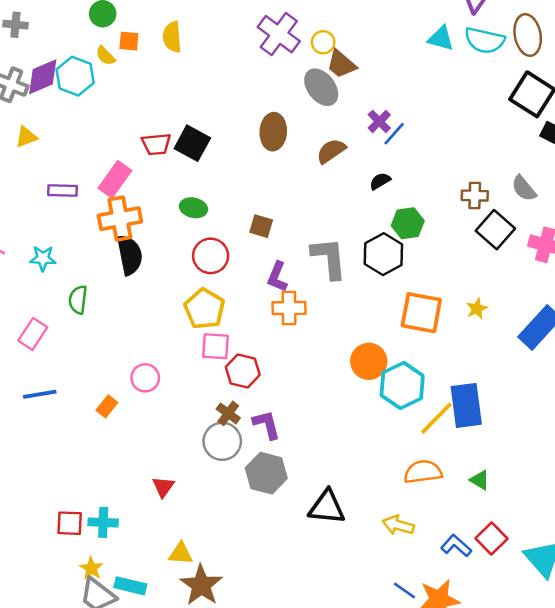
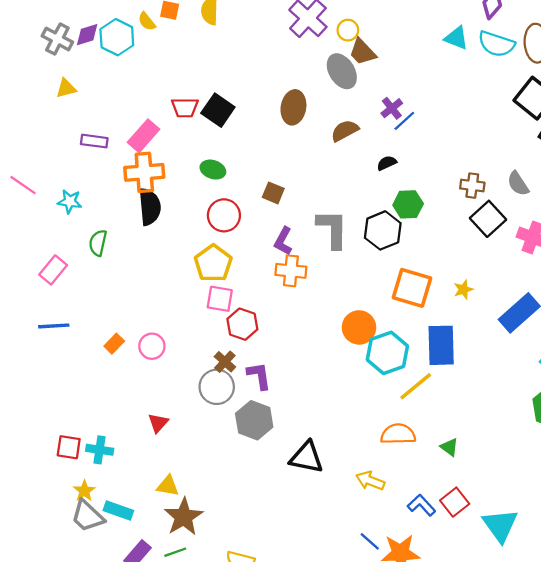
purple diamond: (43, 77) -> (87, 35), size x0.7
pink circle: (145, 378) -> (152, 346), moved
blue rectangle: (466, 405) -> (441, 345), moved

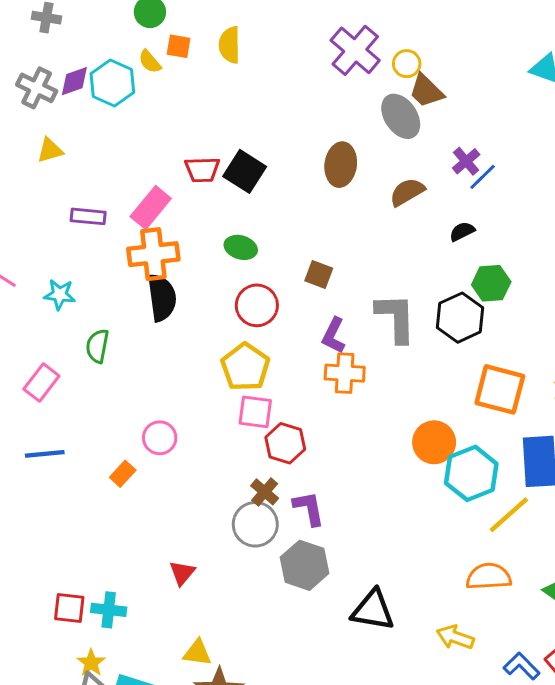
pink circle: (152, 346) -> (160, 438), moved

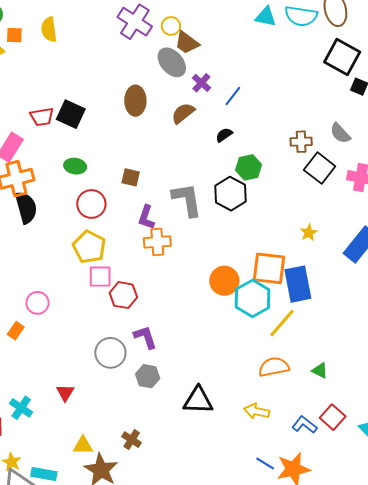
purple cross: (466, 161) -> (201, 83), moved
orange square: (500, 389) -> (269, 268), moved
brown cross: (265, 492) -> (132, 440), moved
gray hexagon: (305, 565) -> (148, 376), size x0.7
cyan cross: (109, 610) -> (21, 408), moved, turned 35

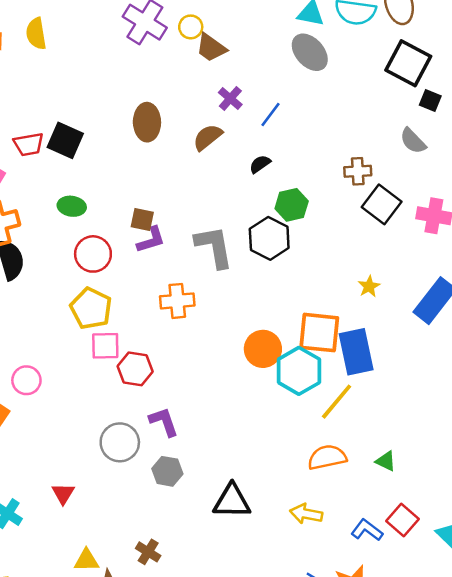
gray ellipse: (172, 62) -> (310, 52), moved
gray semicircle: (340, 133) -> (413, 141), moved
purple L-shape: (146, 217) -> (151, 240), moved, turned -125

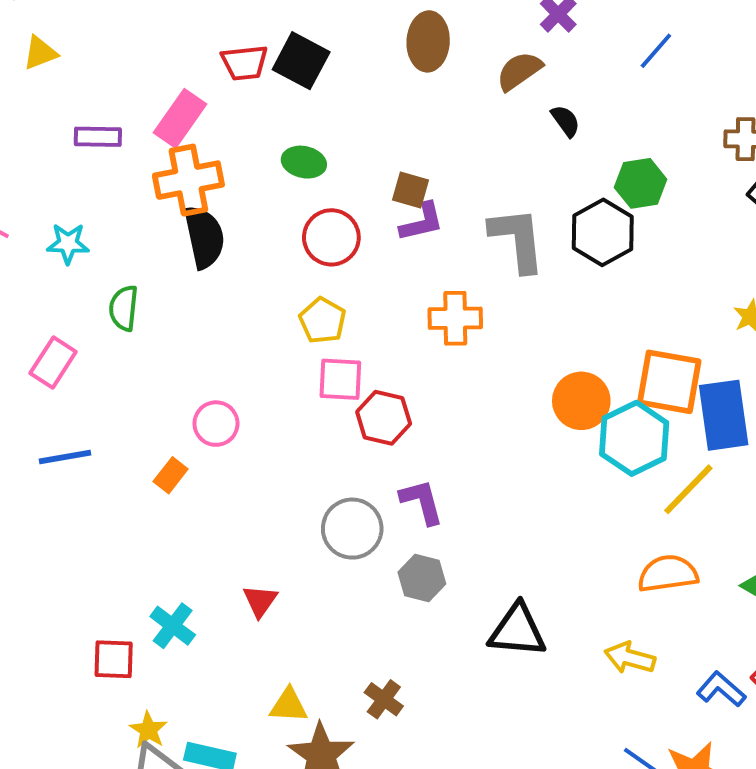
blue line: (271, 115) -> (656, 51), moved
black semicircle: (260, 164) -> (566, 121), moved, turned 85
yellow pentagon: (91, 308) -> (322, 320), size x0.7

